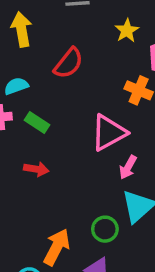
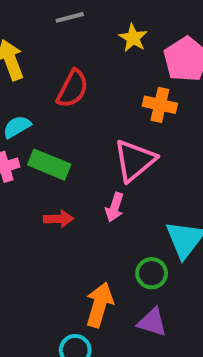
green rectangle: (37, 122) -> (49, 165), size x1.4
pink arrow: (128, 167) -> (115, 207), moved

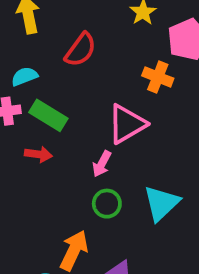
red arrow: (58, 219) -> (38, 154), moved
green circle: (152, 273) -> (107, 204), moved

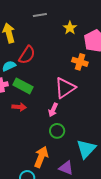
red semicircle: (81, 50) -> (27, 55), moved
cyan triangle: (161, 203) -> (86, 149), moved

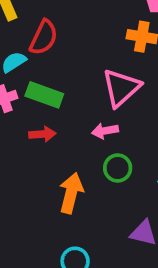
pink arrow: (53, 110) -> (105, 131), turned 64
orange arrow: (41, 157) -> (71, 193), moved

